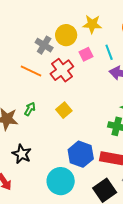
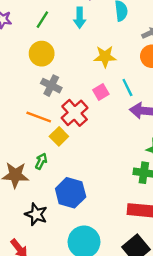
yellow circle: (66, 35) -> (42, 54), moved
yellow square: (64, 110) -> (59, 136), moved
blue hexagon: (81, 154) -> (71, 193), moved

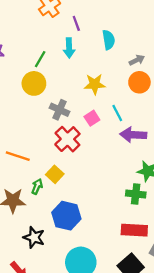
green line: (42, 20) -> (40, 59), moved
gray cross: (51, 86) -> (59, 110), moved
orange line: (39, 117) -> (18, 156), moved
yellow square: (59, 136) -> (55, 174), moved

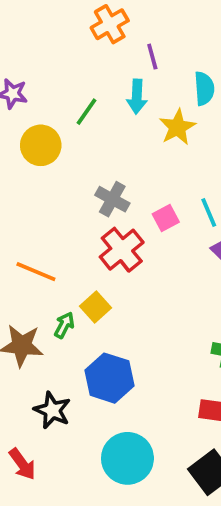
yellow circle: (34, 83) -> (41, 145), moved
yellow star: (95, 84) -> (177, 127), moved, turned -30

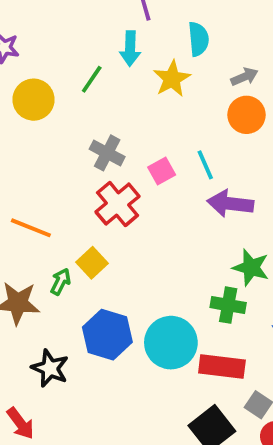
green line: (87, 112) -> (92, 79), moved
cyan circle: (127, 458) -> (171, 343), moved

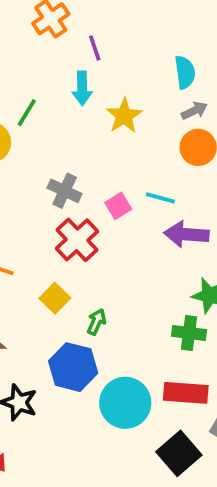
cyan semicircle: (198, 39) -> (185, 72), moved
green line: (92, 79) -> (27, 113), moved
cyan line: (205, 165) -> (160, 198), turned -48
green arrow: (61, 282) -> (97, 322), moved
cyan circle: (171, 343) -> (125, 403), moved

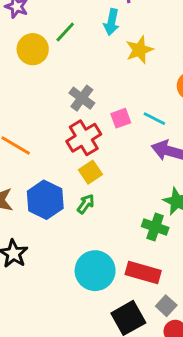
yellow square: (55, 298) -> (90, 172), moved
blue hexagon: (73, 367) -> (45, 200), moved

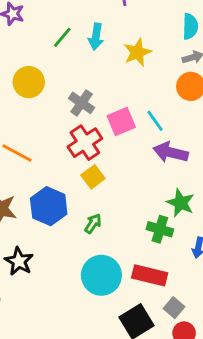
cyan arrow: (112, 22) -> (96, 37), moved
yellow circle: (33, 49) -> (29, 82), moved
pink square: (121, 118) -> (121, 122), size x1.4
cyan line: (154, 119) -> (155, 121), turned 30
green arrow: (86, 204) -> (93, 224), moved

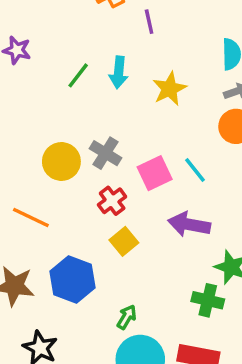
yellow circle: (29, 82) -> (61, 162), moved
red cross: (85, 143) -> (112, 201), size x0.7
purple arrow: (171, 152) -> (189, 224), moved
green arrow: (93, 224) -> (127, 317), moved

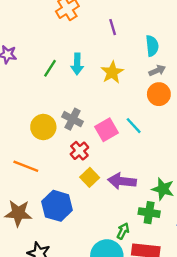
purple line: (149, 22) -> (113, 27), moved
purple arrow: (189, 224) -> (122, 181), moved
green arrow: (127, 317) -> (123, 231), moved

